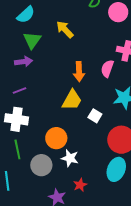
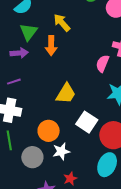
orange arrow: (79, 72) -> (51, 46), moved
white square: (95, 116) -> (87, 122), moved, size x1.5
white star: (70, 158) -> (61, 151), turned -30

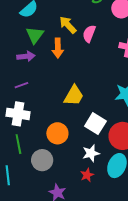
pink semicircle: (102, 63) -> (89, 34), moved
white star: (61, 151) -> (91, 153), moved
red star: (70, 179) -> (87, 175), moved

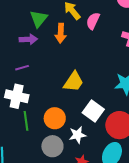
green line: (18, 144) -> (26, 121), moved
white star: (91, 153) -> (77, 135), moved
gray circle: (42, 160) -> (52, 146), moved

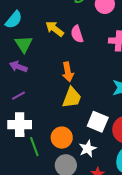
pink semicircle: (93, 21) -> (77, 34), turned -30
orange arrow: (61, 33) -> (68, 72), moved
purple arrow: (28, 39) -> (18, 67), turned -144

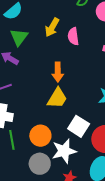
yellow arrow: (55, 29) -> (52, 27), turned -108
white star: (88, 149) -> (64, 151), size x1.4

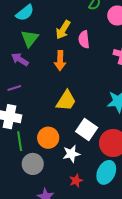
orange arrow: (58, 72) -> (60, 61), moved
white star: (64, 151) -> (71, 154), size x0.7
gray circle: (40, 164) -> (33, 164), moved

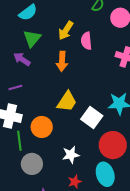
white square: (87, 130) -> (92, 118), moved
orange circle: (48, 138) -> (42, 127), moved
cyan ellipse: (106, 172) -> (105, 174), turned -45

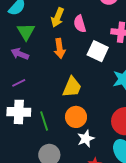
white square: (92, 118) -> (98, 51), moved
orange circle: (42, 127) -> (76, 117), moved
green line: (19, 141) -> (44, 121), moved

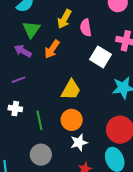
orange arrow: (60, 48) -> (52, 49), moved, turned 36
white cross: (19, 112) -> (15, 109), size x0.6

